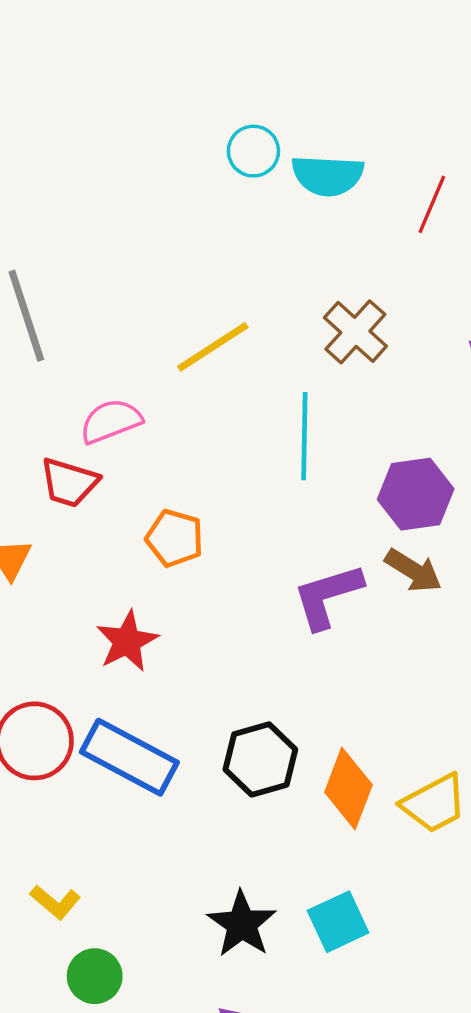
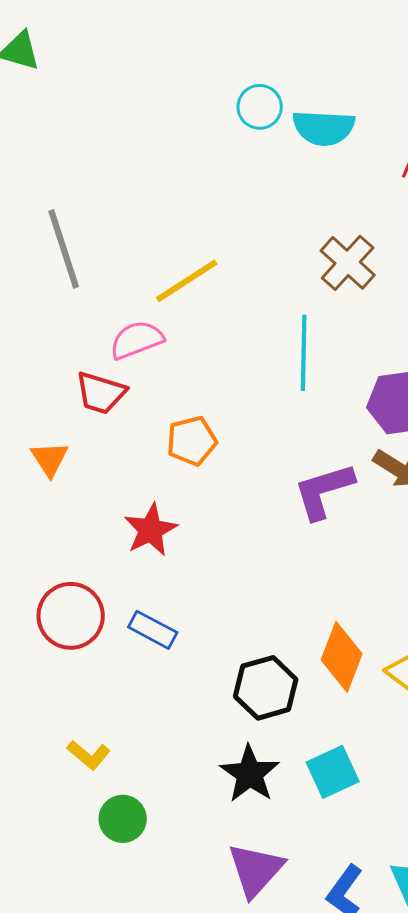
yellow line: (213, 347) -> (187, 281), moved
orange pentagon: (175, 538) -> (192, 441), turned -30
blue rectangle: (129, 757) -> (153, 630), size x0.6
black hexagon: (260, 759) -> (266, 688), moved

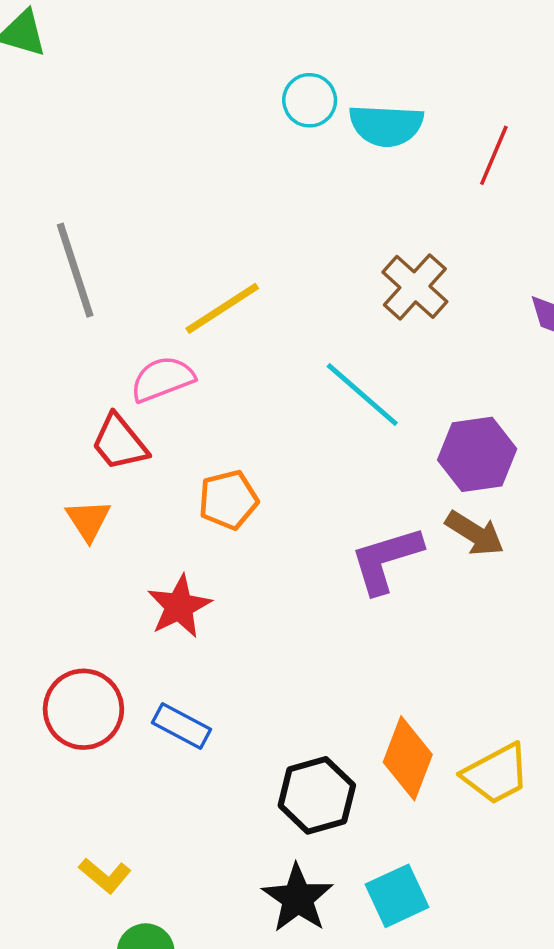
cyan line: (304, 353) -> (362, 395), turned -50
red trapezoid: (101, 393) -> (119, 442), turned 34
orange triangle: (50, 459) -> (88, 520), moved

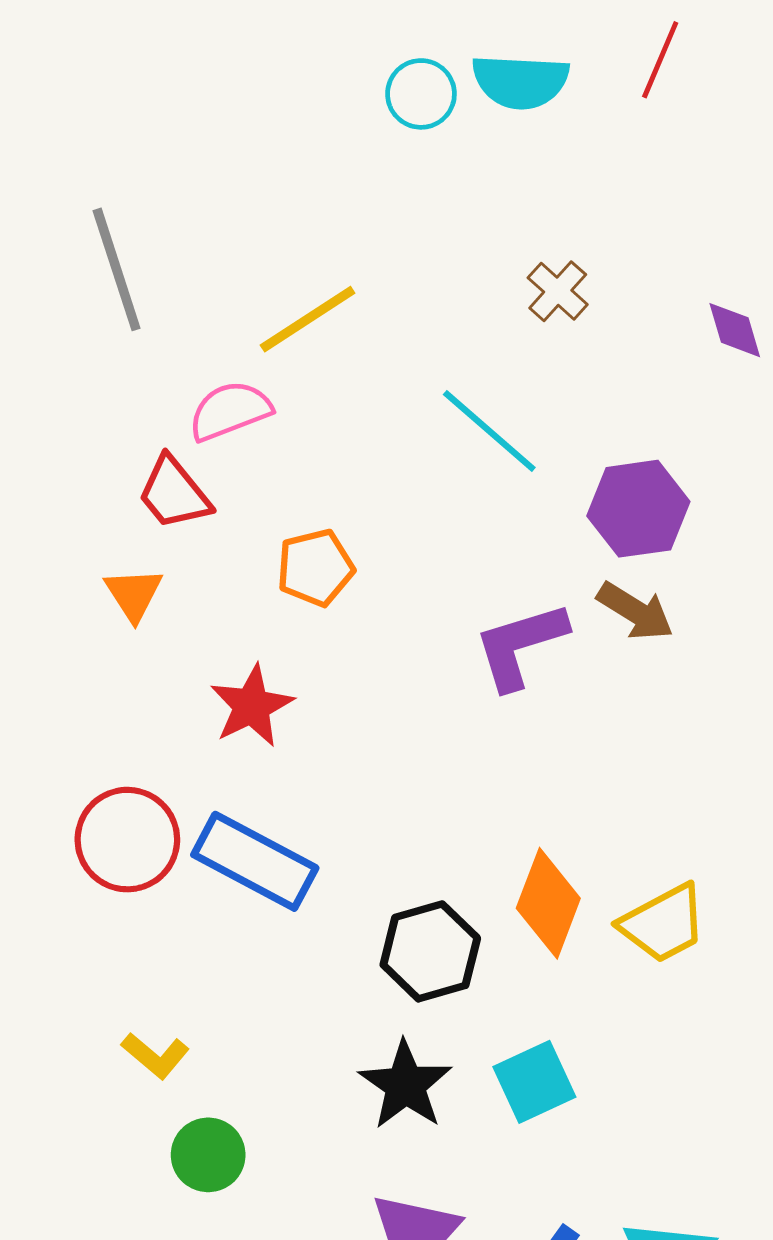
cyan circle: (310, 100) -> (421, 94), moved
red line: (494, 155) -> (660, 60), moved
brown cross: (415, 287) -> (558, 291), size x0.7
blue rectangle: (182, 726) -> (255, 861), size x1.6

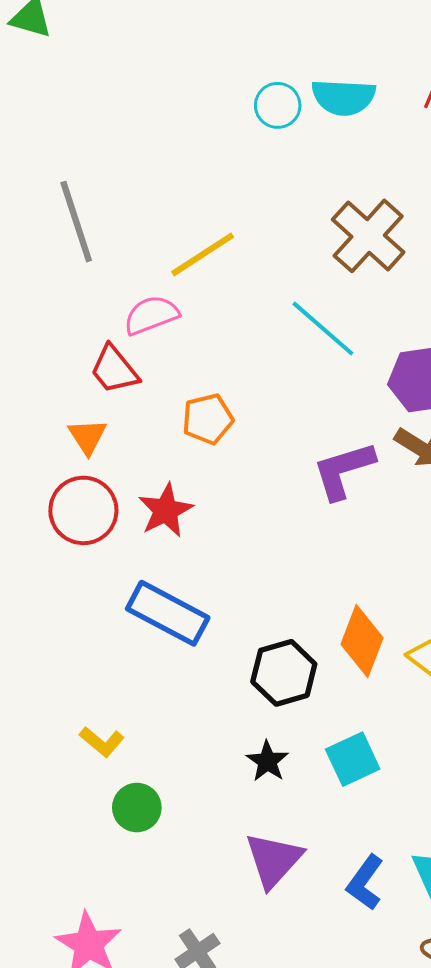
brown cross: (558, 291) -> (368, 236), size x1.8
red circle: (127, 840) -> (83, 510), moved
black star: (405, 1085) -> (267, 761), size x0.7

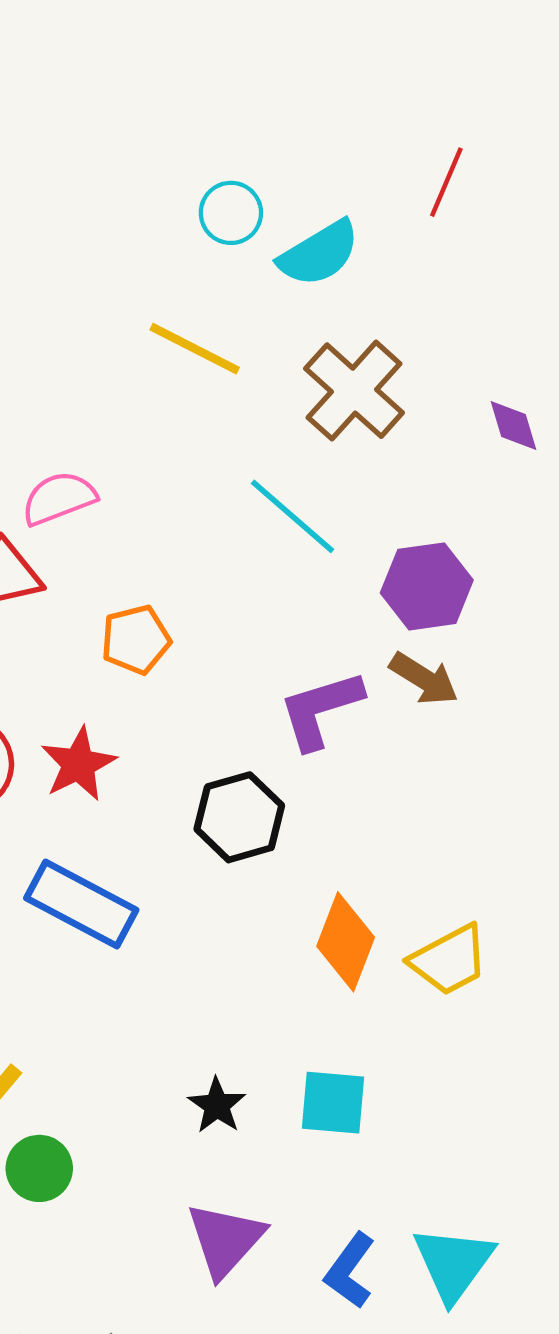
cyan semicircle: (343, 97) -> (319, 253), moved, turned -34
yellow line: (203, 254) -> (195, 349), moved, turned 60
black hexagon: (284, 673) -> (239, 817), moved
cyan square: (353, 759) -> (333, 1103), turned 30

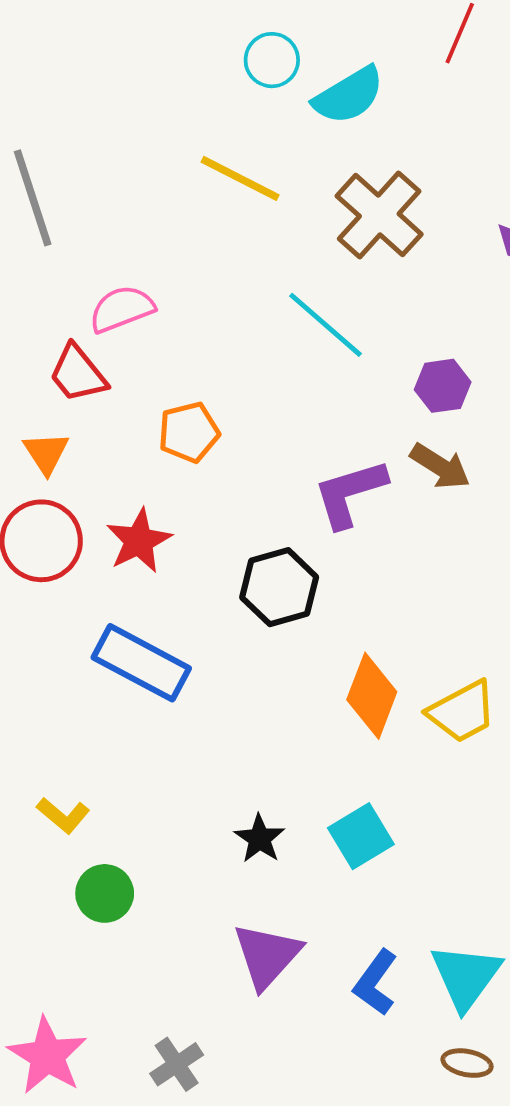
purple hexagon: (427, 586) -> (443, 386), size x0.7
cyan square: (333, 1103) -> (361, 836), turned -36

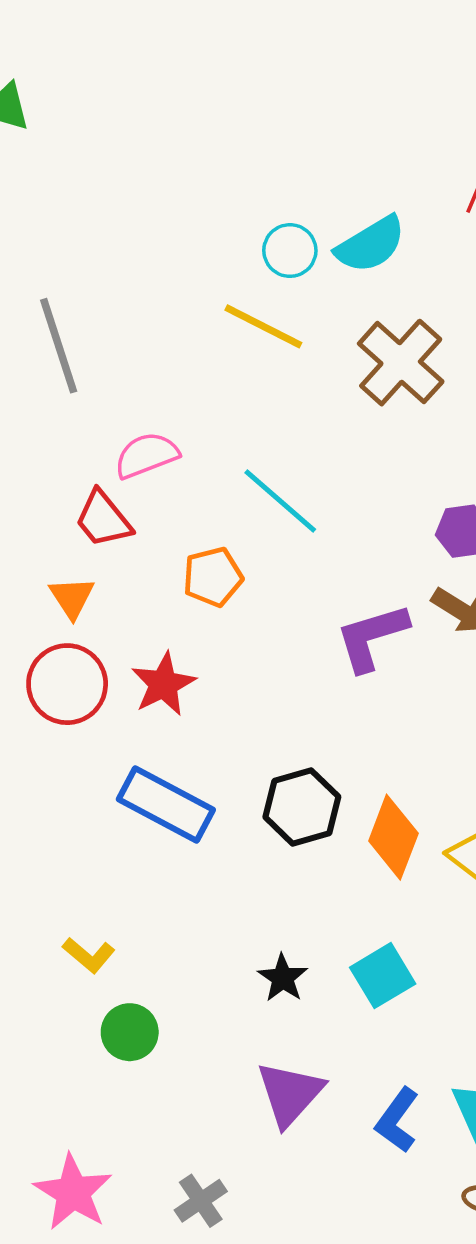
cyan circle: (272, 60) -> (290, 251), moved
cyan line: (325, 325) -> (280, 501), moved
black hexagon: (279, 587) -> (302, 807), moved

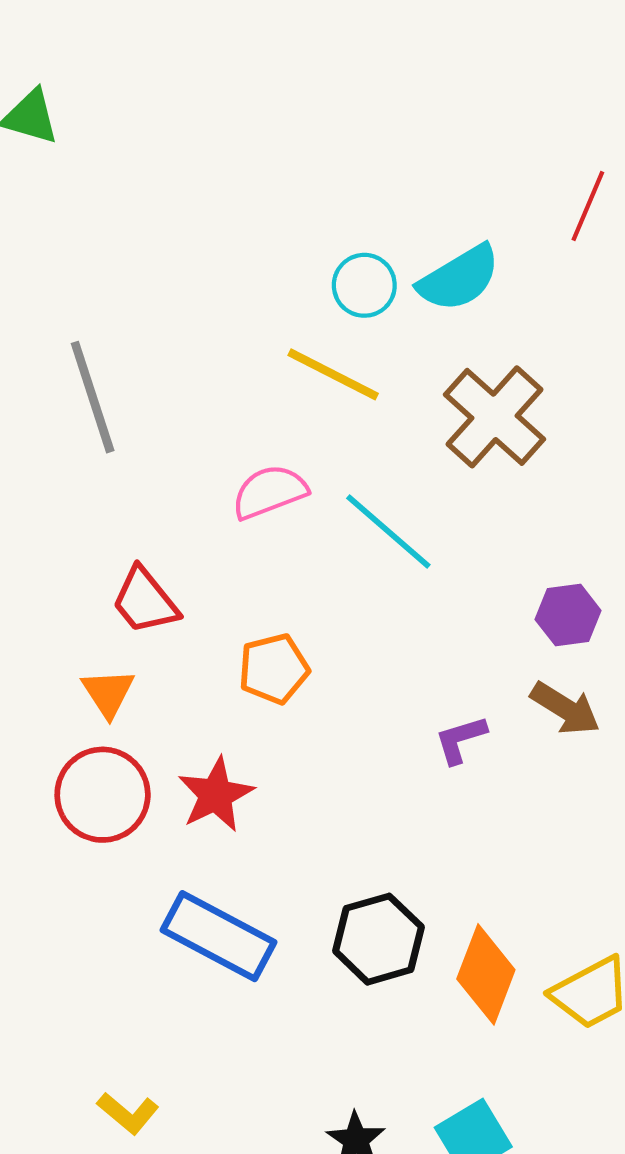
pink semicircle: (147, 455) -> (269, 492), moved
cyan line: (280, 501) -> (388, 532), moved
purple L-shape: (372, 637) -> (461, 740), size x0.6

